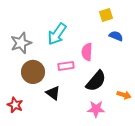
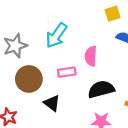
black semicircle: (96, 81) -> (101, 89), turned -145

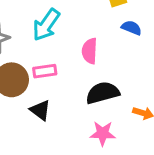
pink rectangle: (67, 72) -> (45, 71), moved

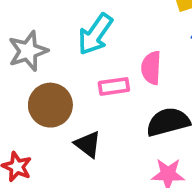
pink rectangle: (45, 71) -> (114, 86), moved

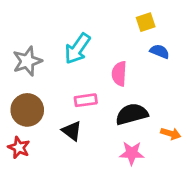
pink rectangle: (114, 86) -> (86, 100), moved
brown circle: (50, 105) -> (27, 110), moved

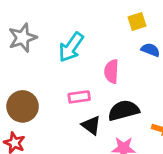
gray star: (27, 61) -> (23, 38), moved
black triangle: (72, 131) -> (91, 125), moved

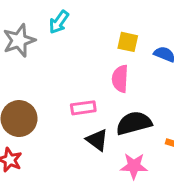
yellow square: (137, 22) -> (128, 42), moved, turned 30
cyan arrow: (71, 47) -> (59, 22), moved, size x0.7

